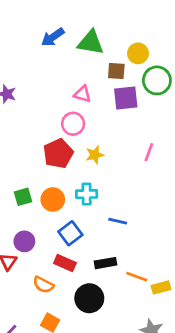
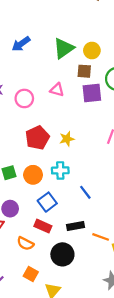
blue arrow: (53, 37) -> (21, 44), moved
green triangle: (91, 43) -> (64, 48), turned -45
yellow circle: (138, 53) -> (92, 50), moved
pink circle: (73, 124) -> (24, 98), moved
blue line: (118, 221) -> (85, 192), turned 40

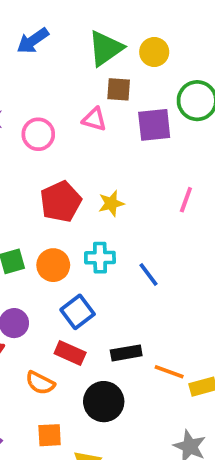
brown square: (84, 71) -> (119, 89), moved
blue line: (85, 192) -> (149, 274), moved
orange square: (31, 274) -> (50, 435), turned -32

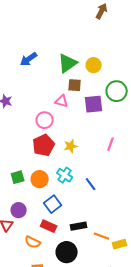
pink circle: (38, 134) -> (45, 120), moved
cyan cross: (100, 258) -> (65, 175), turned 35

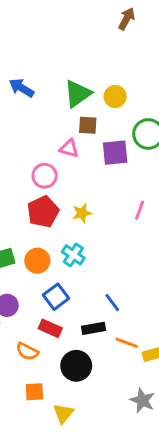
blue arrow: (29, 59) -> (21, 88), turned 66
blue line: (91, 184) -> (112, 302), moved

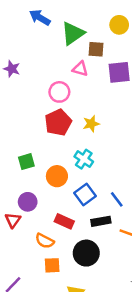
green triangle: (78, 94) -> (73, 33), moved
orange circle: (37, 261) -> (57, 176), moved
blue square: (56, 297) -> (85, 194), moved
orange square: (34, 392) -> (52, 265), moved

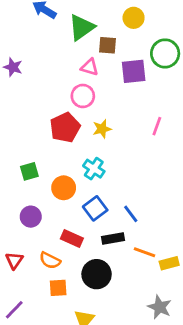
pink circle: (59, 92) -> (83, 96), moved
red triangle: (13, 220) -> (14, 260), moved

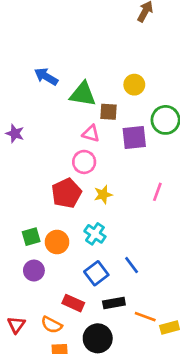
green triangle: (81, 27) -> (83, 94), turned 44
orange circle: (64, 188) -> (57, 242), moved
blue line: (131, 214) -> (132, 265), moved
purple circle: (31, 217) -> (34, 271), moved

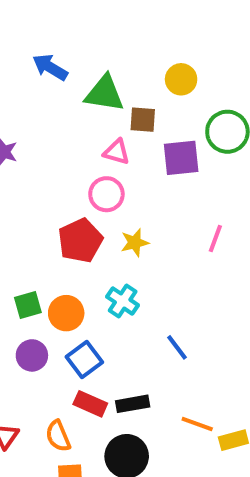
blue square: (96, 273) -> (84, 359), moved
black rectangle: (114, 303) -> (133, 404), moved
orange semicircle: (52, 325) -> (58, 436), turned 40

